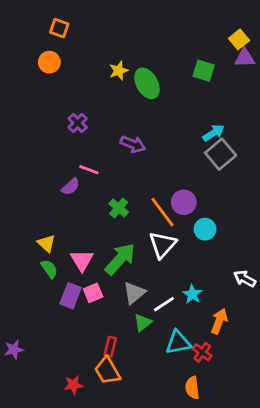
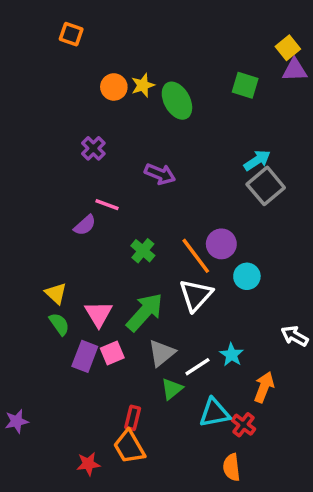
orange circle: (49, 62) -> (114, 87), moved

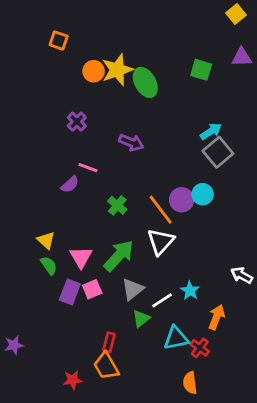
orange square: (71, 34) -> (59, 41), moved
yellow square: (288, 48) -> (236, 14), moved
yellow star: (143, 85) -> (117, 70), size x1.6
cyan circle: (247, 276) -> (203, 194), moved

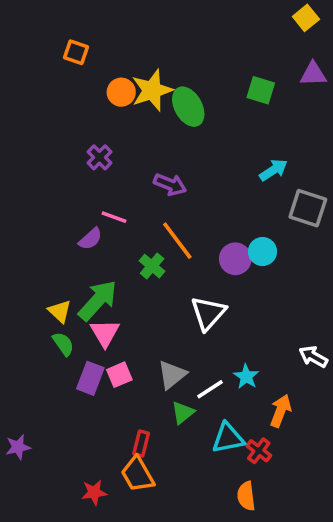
gray square: (218, 152) -> (308, 208), moved, turned -32
orange line: (161, 210) -> (177, 241), moved
green arrow: (119, 256) -> (98, 300), moved

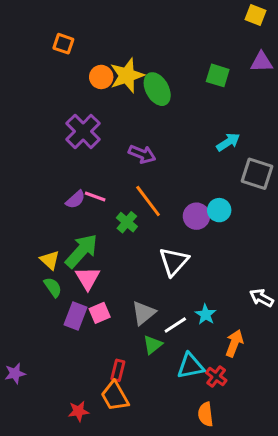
yellow square: (306, 18) -> (255, 15), turned -30
purple cross: (99, 157) -> (83, 131), size x1.6
pink line: (114, 217) -> (95, 196), moved

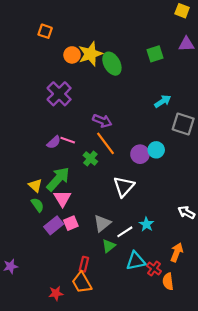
green square: (218, 75) -> (155, 54), turned -35
purple arrow: (142, 154) -> (102, 121), moved
purple rectangle: (75, 316) -> (54, 225), turned 30
orange arrow: (234, 343) -> (177, 252), moved
orange semicircle: (206, 414) -> (168, 281), moved

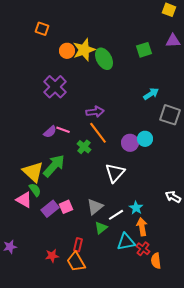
purple arrow: (102, 121) -> (95, 112), turned -30
yellow triangle: (35, 185) -> (33, 172), size x1.6
pink triangle: (62, 198) -> (24, 200), moved, turned -30
orange arrow: (177, 252) -> (142, 227), moved, turned -30
red star: (56, 293) -> (52, 256), moved

